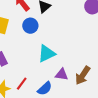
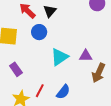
purple triangle: (62, 74) -> (86, 56), moved

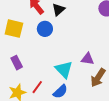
cyan triangle: (59, 57) -> (64, 69), moved, turned -48

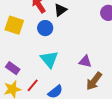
purple rectangle: (17, 63) -> (13, 68), moved, turned -32
cyan triangle: (64, 69) -> (49, 59), moved

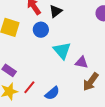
cyan triangle: (49, 59) -> (62, 51), moved

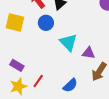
blue semicircle: (52, 93) -> (70, 85), moved

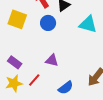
cyan triangle: (68, 42) -> (88, 24), moved, turned -36
purple triangle: (89, 53) -> (52, 60), moved

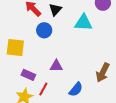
yellow square: (17, 19) -> (15, 48), moved
purple rectangle: (15, 62) -> (28, 75), moved

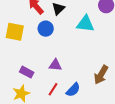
yellow square: (15, 48) -> (15, 32), moved
red line: (43, 89) -> (53, 89), moved

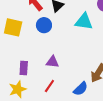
purple rectangle: (27, 72) -> (24, 68), turned 64
blue semicircle: (73, 90) -> (81, 89), moved

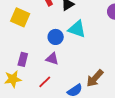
cyan triangle: (84, 22) -> (77, 29), moved
blue circle: (44, 25) -> (56, 37), moved

